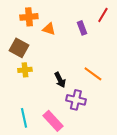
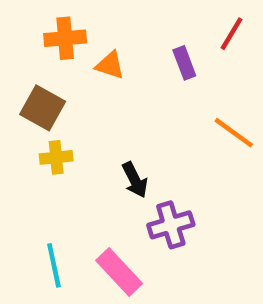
orange line: (93, 74) -> (234, 133), moved
purple cross: (76, 100) -> (171, 225), turned -30

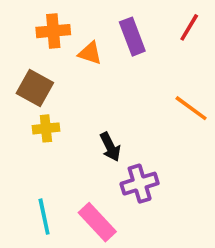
purple rectangle: (184, 63) -> (132, 37), moved, size x1.4

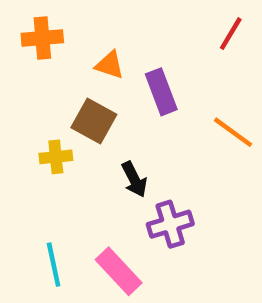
orange cross: (53, 31) -> (42, 38), moved
purple rectangle: (132, 37) -> (161, 92), moved
brown square: (35, 88) -> (94, 121), moved

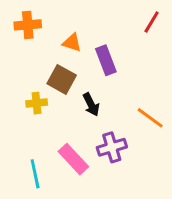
orange line: (233, 132) -> (150, 118), moved
black arrow: (134, 179) -> (91, 105), moved
pink rectangle: (119, 271) -> (73, 159), moved

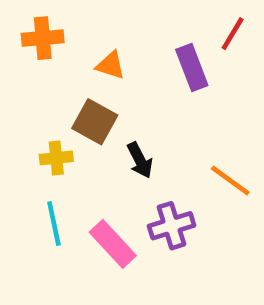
purple rectangle: (106, 60) -> (192, 68), moved
cyan line: (35, 174) -> (54, 223), moved

